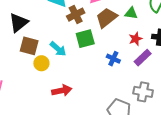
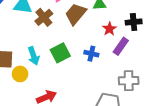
green square: (85, 39) -> (60, 53), moved
cyan arrow: (58, 49) -> (34, 56), turned 42

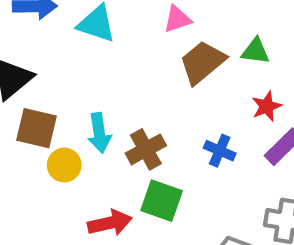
brown cross: (44, 17) -> (146, 149), moved
green square: (60, 53) -> (162, 201), moved, turned 36

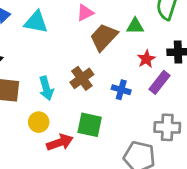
brown cross: (146, 149) -> (82, 78), moved
yellow circle: (64, 165) -> (39, 122), moved

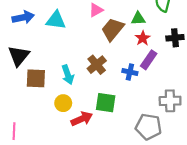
red star: (146, 59) -> (143, 38), moved
purple rectangle: (160, 82) -> (149, 60), moved

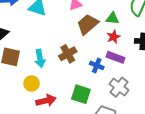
purple rectangle: (149, 60) -> (115, 57), turned 66
gray cross: (170, 101) -> (119, 87), moved, turned 30
green square: (106, 103) -> (81, 94), moved

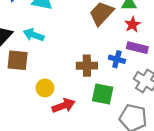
brown cross: (68, 54) -> (87, 66), moved, turned 36
cyan arrow: (40, 58) -> (34, 35), moved, turned 126

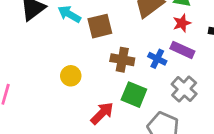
brown square: (18, 60) -> (100, 26), moved, turned -30
red arrow: (63, 106) -> (102, 113), moved, turned -35

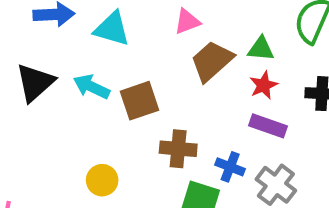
blue cross: (157, 59) -> (230, 167), moved

